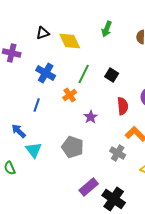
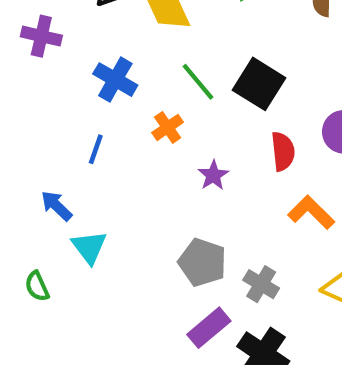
green line: (84, 74) -> (198, 82), turned -66
black square: (112, 75) -> (259, 84), size x1.6
gray pentagon: (73, 147) -> (202, 262), moved
gray cross: (118, 153) -> (261, 284), moved

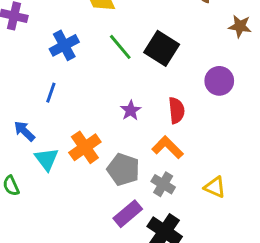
blue cross: (115, 80) -> (64, 45), turned 32
orange cross: (168, 127) -> (85, 147), moved, size x1.5
red semicircle: (283, 151) -> (176, 110), moved
orange L-shape: (311, 212) -> (168, 147), moved

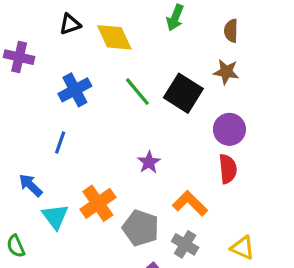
brown star: (240, 26) -> (226, 72), moved
purple circle: (219, 81) -> (229, 129), moved
red semicircle: (176, 110) -> (228, 169), moved

